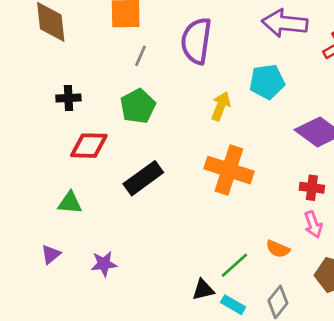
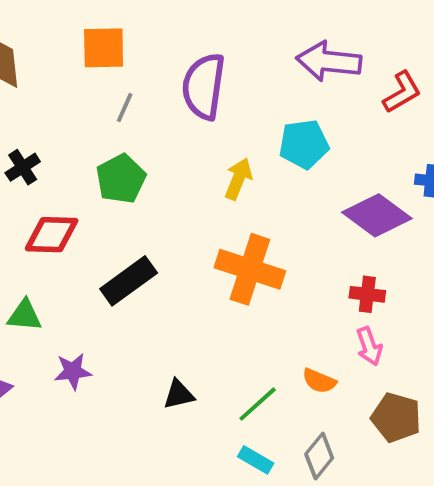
black cross: (68, 98) -> (23, 167), turned -30
purple star: (104, 264) -> (73, 371), moved
black triangle: (203, 290) -> (179, 394), moved

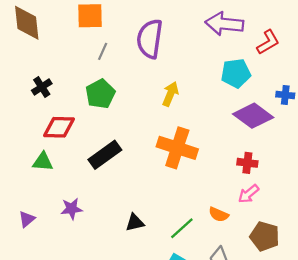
cyan pentagon: (304, 144) -> (236, 73), moved
green triangle: (25, 315) -> (43, 162), moved
pink arrow: (369, 346) -> (248, 194), turned 70

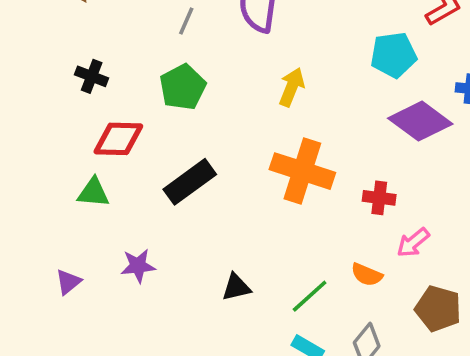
black cross: (42, 87) -> (92, 76), turned -36
red cross: (247, 163) -> (379, 198), moved

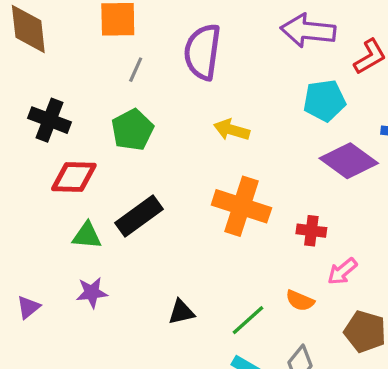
black cross: (92, 76) -> (50, 120), size x1.4
yellow arrow: (292, 87) -> (232, 130), turned -96
green triangle: (93, 193) -> (87, 236), moved

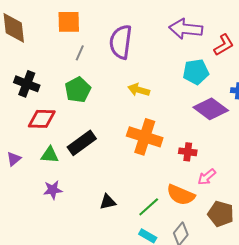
orange semicircle: (300, 301) -> (181, 195), size x1.6
purple triangle: (28, 307) -> (14, 159), moved

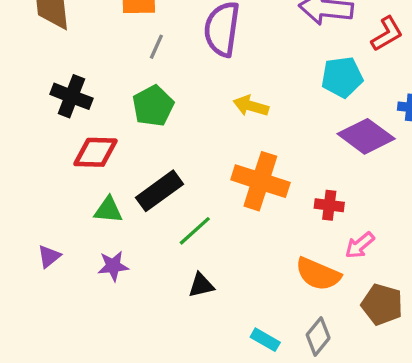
purple triangle: (14, 159) -> (49, 256), moved
green line: (149, 207) -> (195, 231), moved

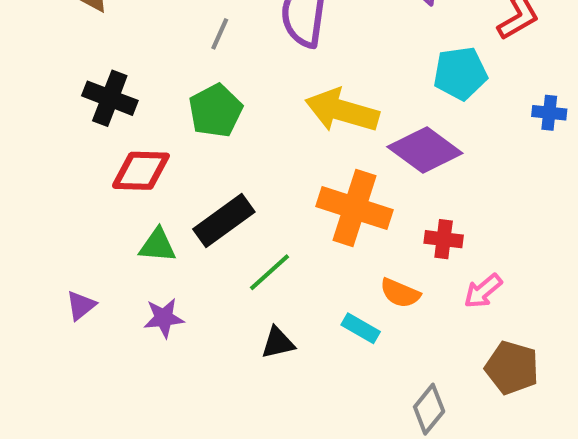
yellow arrow: (251, 106) -> (342, 111), size x1.6
purple diamond: (366, 136) -> (425, 150), moved
orange semicircle: (318, 274) -> (400, 293), moved, size x0.7
cyan rectangle: (265, 340) -> (361, 328), moved

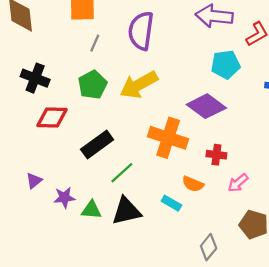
yellow arrow: (342, 111) -> (139, 85), moved, turned -45
green triangle: (158, 245) -> (91, 210), moved
purple triangle: (81, 305) -> (34, 181), moved
black triangle: (278, 343) -> (126, 211), size x1.6

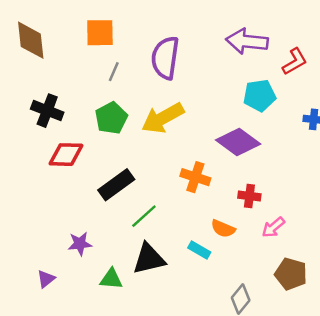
orange cross: (168, 138) -> (195, 177), size x0.7
purple triangle: (34, 181) -> (46, 279), moved
green triangle: (91, 210) -> (111, 279), moved

